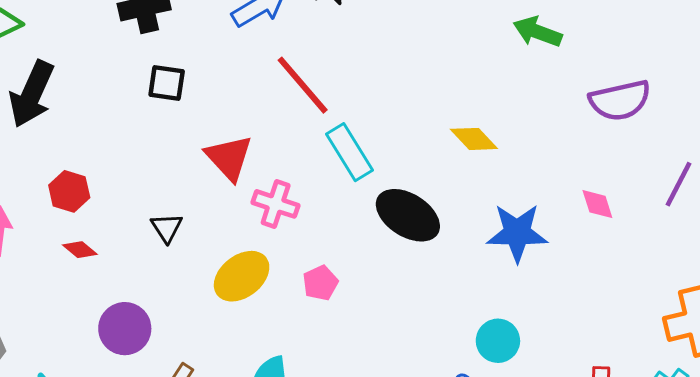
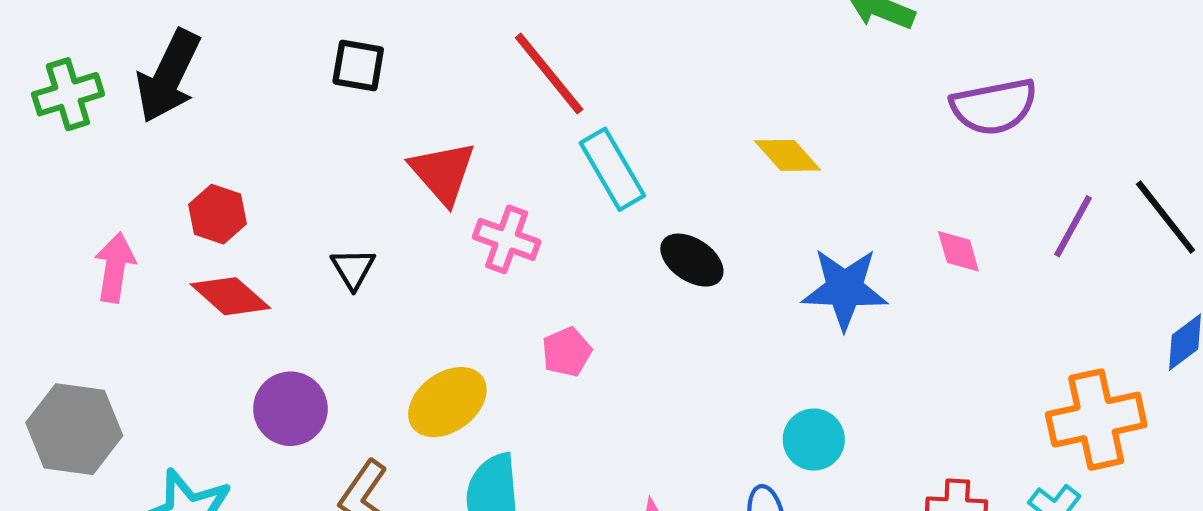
black ellipse: (408, 215) -> (692, 260), size x0.7
red diamond: (80, 250) -> (230, 296), size x1.6
yellow ellipse: (242, 276) -> (447, 402), moved

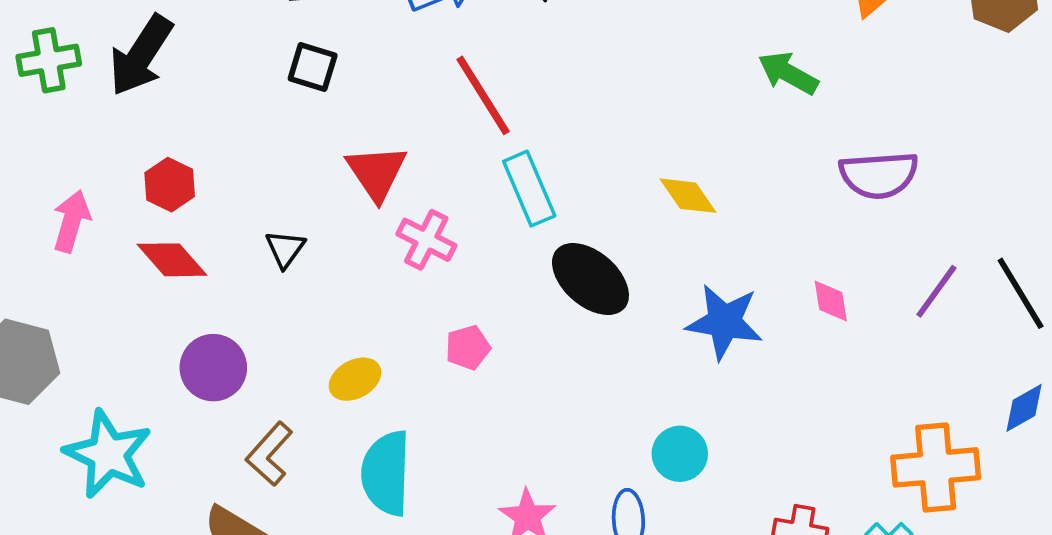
black ellipse: (692, 260) -> (590, 279), size x1.4
yellow ellipse: (447, 402) -> (355, 379), size x0.7

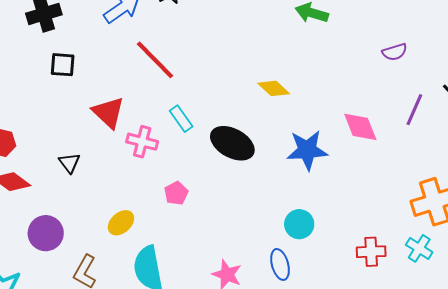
purple semicircle: (879, 175) -> (395, 52), moved, size x0.6
cyan rectangle: (529, 189) -> (181, 119), moved, size x0.7
pink diamond: (831, 301) -> (360, 127), size x1.5

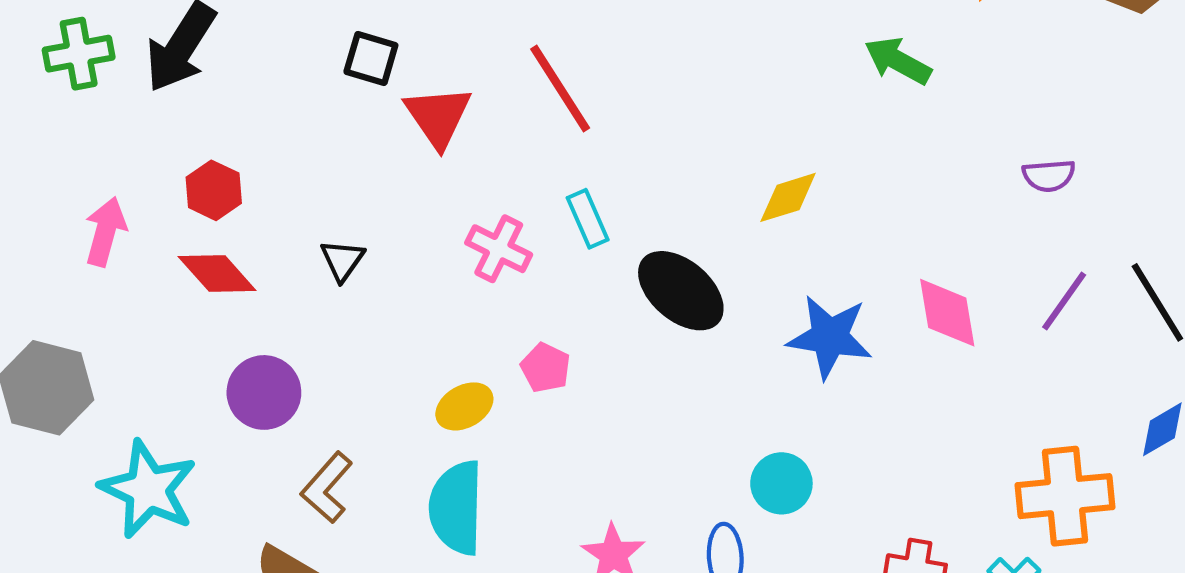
yellow diamond: (274, 88) -> (788, 197), turned -72
red triangle: (108, 112) -> (438, 116), moved
pink pentagon: (176, 193) -> (546, 368), turned -30
yellow ellipse: (121, 223) -> (464, 406), moved

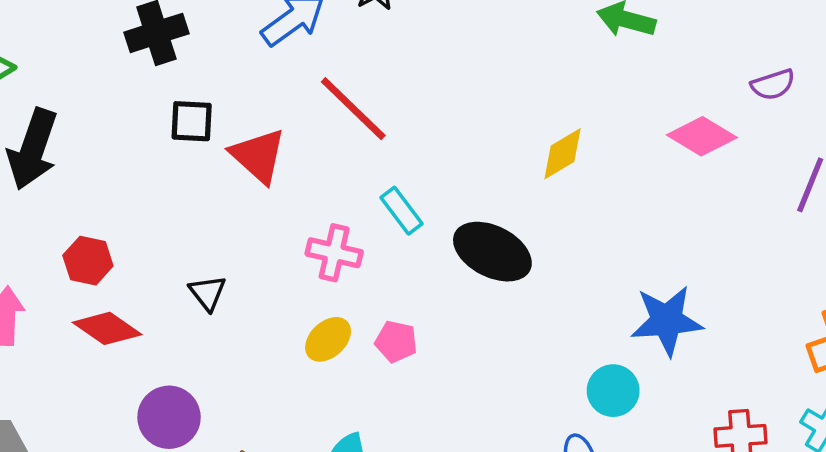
pink diamond: (947, 313) -> (702, 136), moved, turned -36
blue star: (830, 337) -> (667, 321), moved
yellow ellipse: (464, 406) -> (328, 339), moved

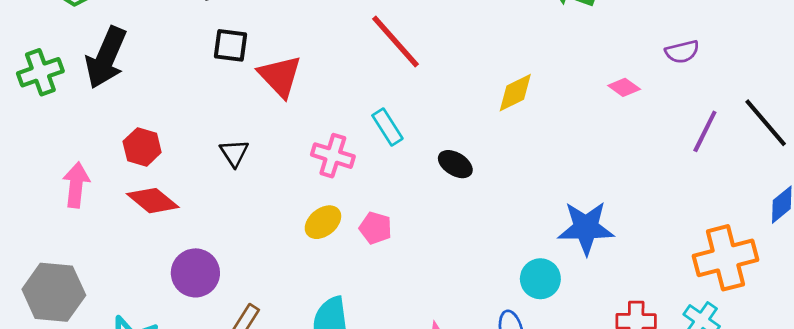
red line: (353, 109) -> (395, 42), moved
pink diamond: (702, 136) -> (624, 87), size x0.6
black ellipse: (492, 252) -> (455, 164), size x0.6
black triangle: (208, 293) -> (234, 153), moved

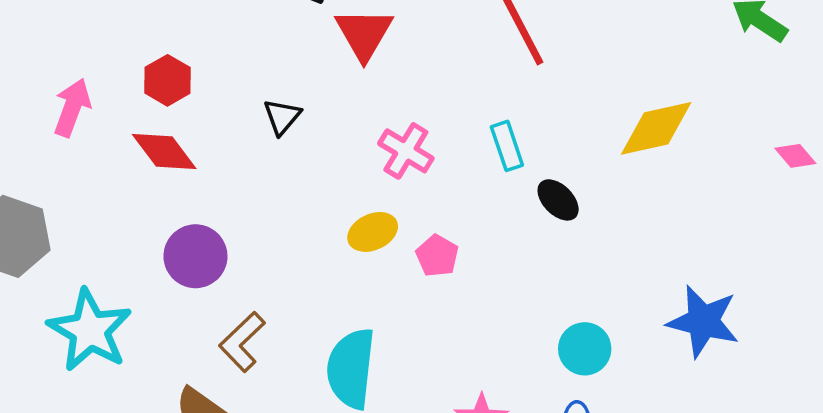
yellow diamond: (515, 93) -> (656, 128), size x1.4
cyan rectangle: (387, 127) -> (507, 146), moved
cyan circle: (540, 279) -> (585, 349), moved

